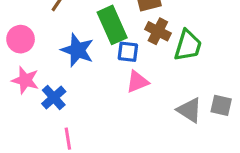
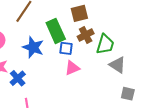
brown cross: (158, 31) -> (86, 35), turned 35
gray square: (221, 105) -> (128, 94), moved
gray triangle: (189, 110) -> (118, 65), moved

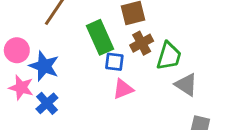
blue star: (33, 47) -> (44, 66), moved

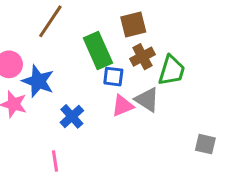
gray triangle: (186, 85) -> (147, 100), moved
blue cross: (47, 103) -> (72, 116), moved

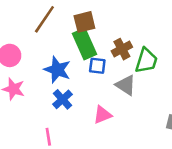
brown square: (133, 24) -> (84, 22), moved
blue star: (38, 81) -> (57, 70), moved
pink triangle: (123, 106) -> (103, 115), moved

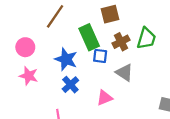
brown square: (84, 22) -> (110, 14), moved
green trapezoid: (146, 61) -> (146, 38), moved

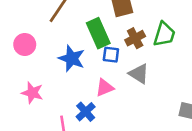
pink star: (29, 76) -> (32, 93), moved
blue cross: (70, 85) -> (86, 112), moved
pink triangle: (105, 98) -> (105, 88), moved

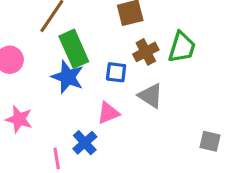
green rectangle: (98, 33) -> (74, 49), moved

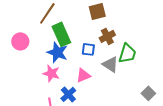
green trapezoid: (182, 47) -> (127, 53), moved
pink star: (19, 119) -> (51, 73), moved
gray square: (210, 141) -> (148, 93), turned 32

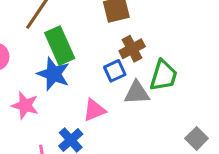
blue square: (88, 49) -> (115, 71), moved, turned -32
gray triangle: (110, 64) -> (137, 93), turned -36
pink star: (51, 73) -> (25, 105), moved

